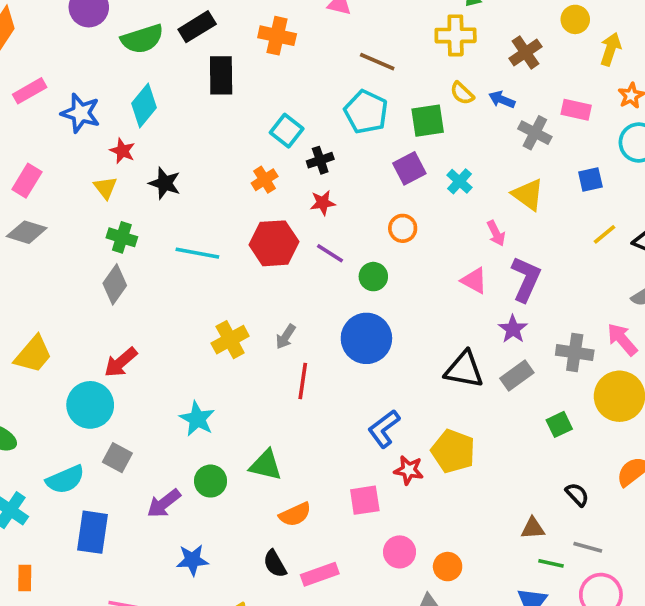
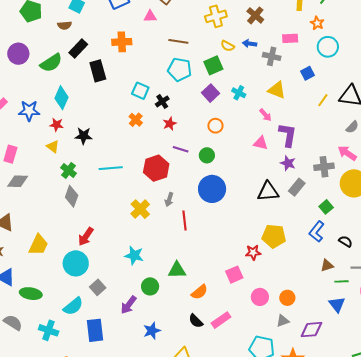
green cross: (122, 237) -> (69, 170), turned 35
red hexagon: (274, 243) -> (156, 168), moved
blue L-shape: (384, 429) -> (317, 232), moved
gray square: (117, 458) -> (98, 287), turned 35

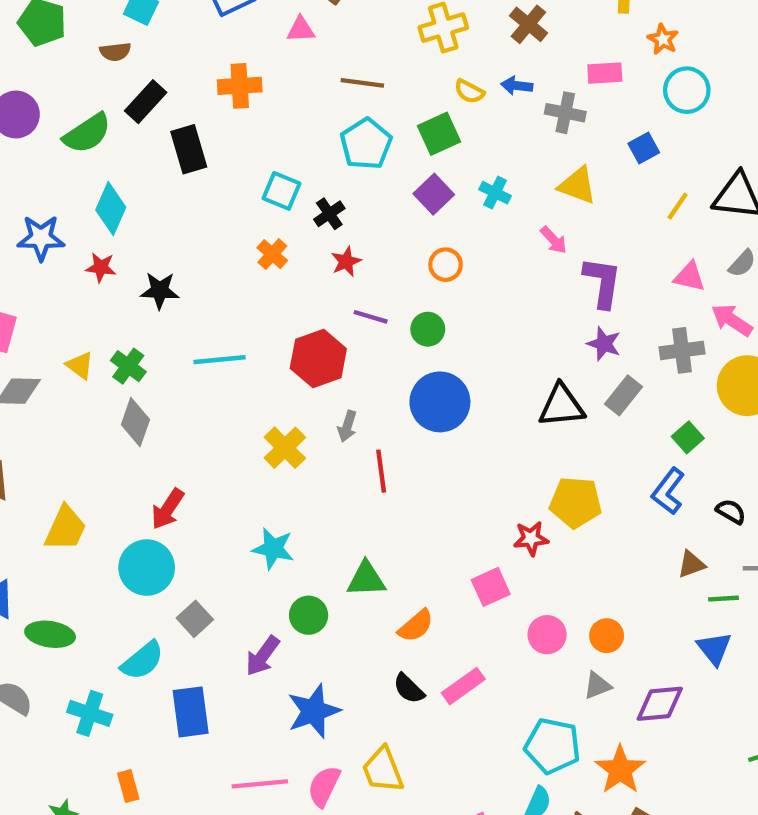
cyan pentagon: (180, 69) -> (366, 144), turned 30
pink triangle: (261, 143) -> (689, 277), moved
yellow triangle: (53, 147) -> (80, 365), moved
blue star: (152, 331) -> (314, 711), size x1.4

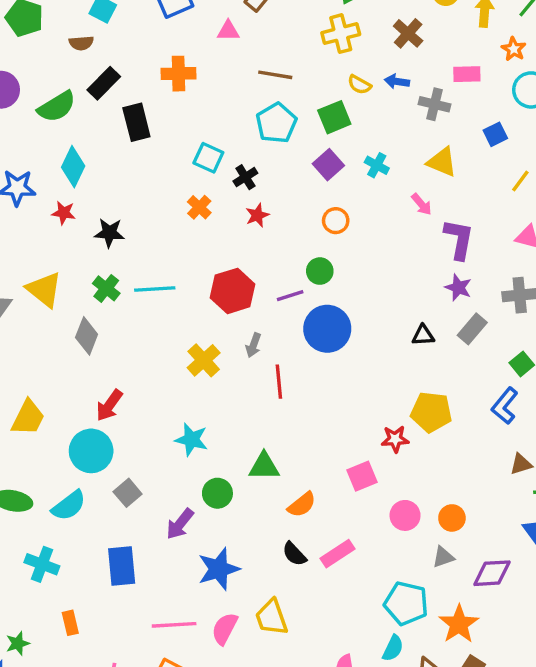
purple line: (371, 317) -> (290, 296), moved, turned -36
yellow triangle: (80, 365) -> (44, 290), size x1.6
green cross: (128, 366) -> (106, 288), moved
black triangle: (562, 406) -> (423, 335), size x0.6
cyan semicircle: (142, 661) -> (69, 506), moved

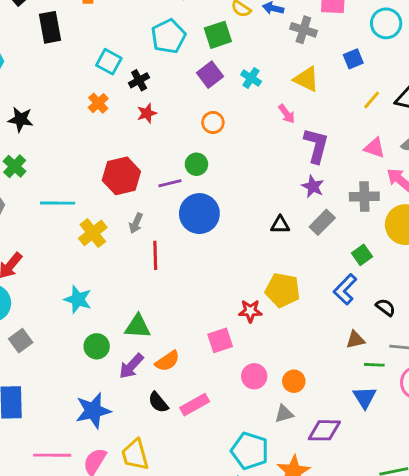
cyan line: (155, 289) -> (58, 203), moved
purple arrow: (180, 524) -> (131, 366), moved

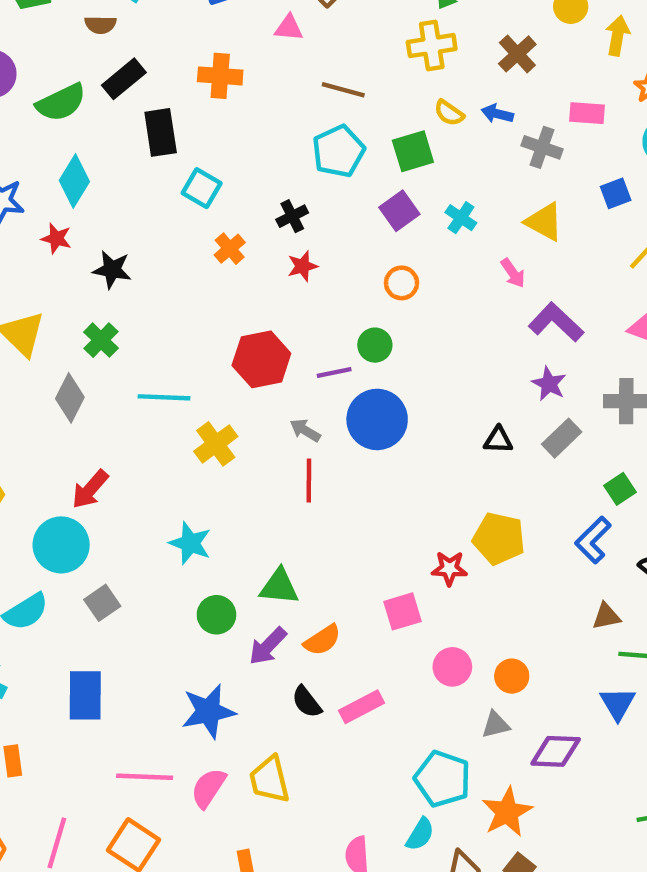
cyan square: (109, 62) -> (202, 188), moved
purple L-shape: (316, 145) -> (556, 322), turned -63
gray arrow: (136, 223) -> (305, 430), moved, turned 96

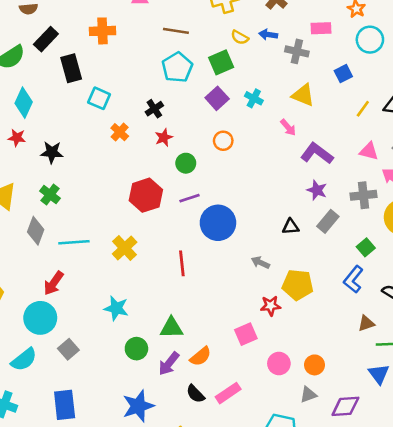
green circle: (375, 345) -> (186, 163), moved
cyan line: (164, 397) -> (74, 242), moved
gray arrow: (305, 430) -> (260, 263), moved

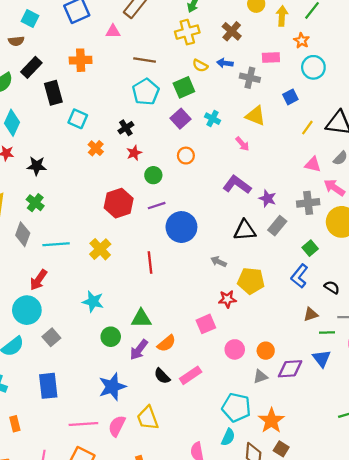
purple L-shape: (317, 153) -> (237, 185), moved
black triangle: (291, 227) -> (245, 230), size x1.5
purple diamond: (345, 406) -> (290, 369), moved

